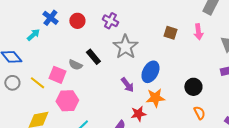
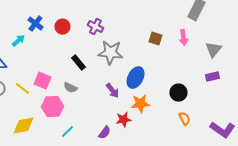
gray star: (125, 47) -> (110, 53), turned -30
gray semicircle: (75, 65) -> (70, 88), moved

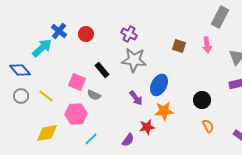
purple cross: (95, 27) -> (129, 34), moved
cyan arrow: (18, 41) -> (42, 48), size x1.5
pink square: (42, 81) -> (77, 82), moved

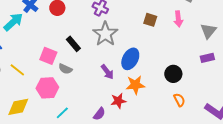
gray star: (134, 60) -> (105, 34), turned 30

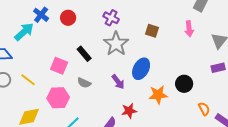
brown square: (150, 20) -> (152, 31), moved
gray semicircle: (65, 69) -> (84, 83), moved
orange star: (135, 85) -> (158, 95), moved
orange semicircle: (179, 100) -> (204, 109), moved

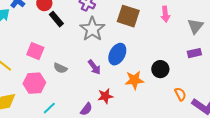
brown square: (152, 31) -> (128, 16), size x1.6
black rectangle: (84, 54) -> (56, 19), moved

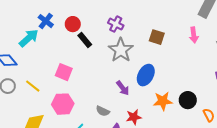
brown square: (128, 16) -> (157, 37), size x0.7
gray semicircle: (60, 68) -> (103, 111), moved
black circle: (160, 69) -> (188, 100), moved

